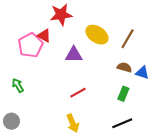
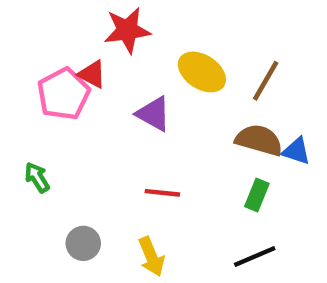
purple triangle: (74, 55) -> (154, 114), turned 30
brown semicircle: (124, 67) -> (259, 140), size x1.5
red line: (78, 93) -> (162, 193), turned 35
gray circle: (11, 121) -> (83, 243), moved

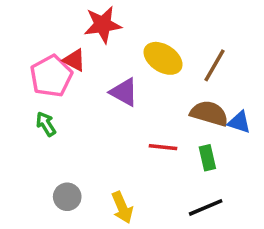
green arrow: (37, 177) -> (46, 124), moved
red line: (162, 193) -> (163, 147), moved
green rectangle: (257, 195) -> (207, 158), turned -35

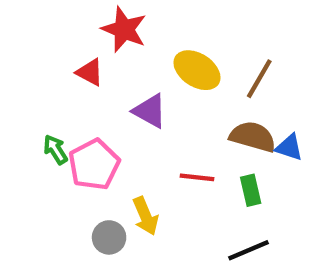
red star: (103, 25) -> (124, 29), turned 30
pink pentagon: (51, 76) -> (94, 165), moved
gray circle: (67, 197) -> (109, 237), moved
yellow arrow: (122, 207) -> (146, 216), moved

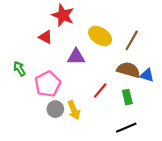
purple triangle: (150, 111) -> (76, 57), turned -30
green arrow: (55, 149) -> (19, 69), moved
red line: (197, 177) -> (100, 91), turned -56
gray circle: (109, 237) -> (55, 109), moved

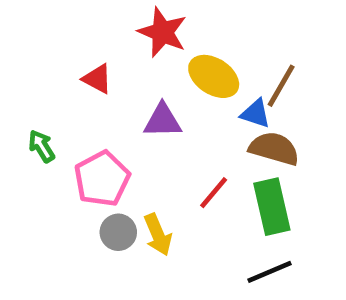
red star: (63, 15) -> (162, 32), moved
blue triangle: (147, 75) -> (256, 114), moved
green rectangle: (127, 97) -> (272, 207), size x1.6

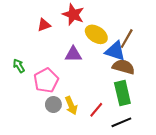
red triangle: (97, 79) -> (44, 25), moved, turned -48
blue triangle: (256, 114) -> (115, 51), size x1.5
red line: (214, 193) -> (96, 110), moved

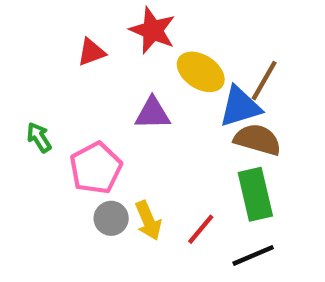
blue triangle: (115, 51) -> (240, 107), turned -35

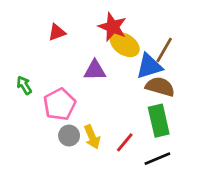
red star: (153, 30) -> (113, 27), moved

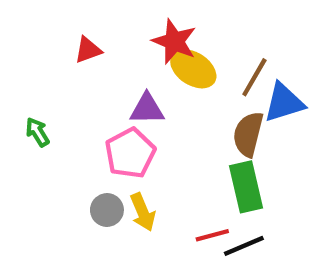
blue triangle: (149, 66) -> (284, 103), moved
brown semicircle: (160, 87) -> (248, 134), turned -92
pink pentagon: (60, 104) -> (130, 153), moved
red line: (125, 142) -> (212, 235), moved, turned 35

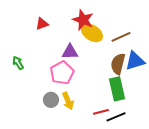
brown line: (254, 77) -> (121, 37), turned 36
blue triangle: (284, 103) -> (135, 61), moved

